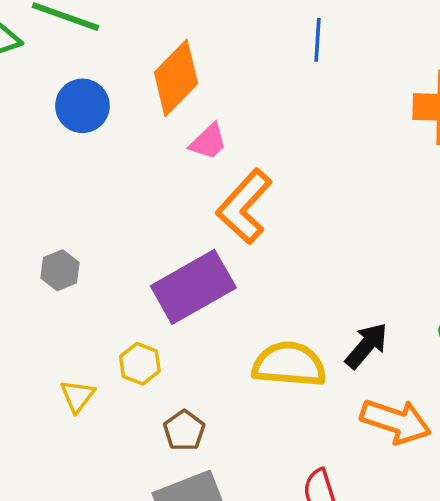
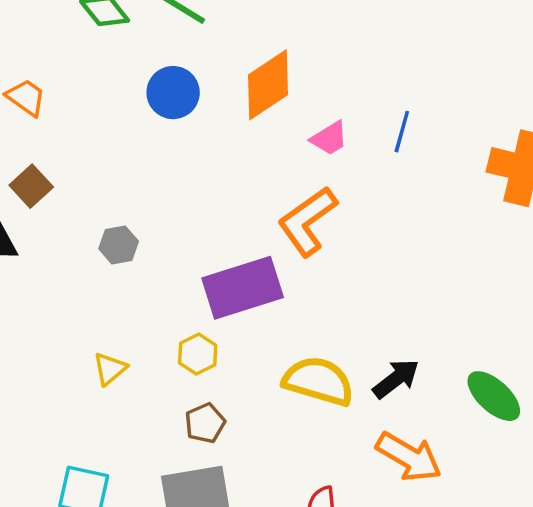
blue line: (318, 40) -> (402, 132), moved
pink trapezoid: (208, 142) -> (329, 138), moved
yellow hexagon: (140, 364) -> (198, 354), moved

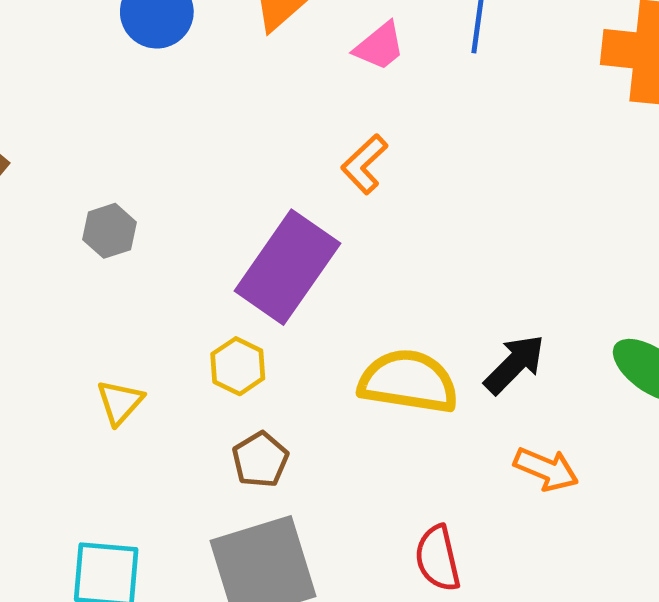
orange L-shape: (307, 221) -> (364, 164), size x0.6
purple rectangle: (243, 288) -> (287, 267), turned -30
orange arrow: (409, 457) -> (546, 469), size x0.7

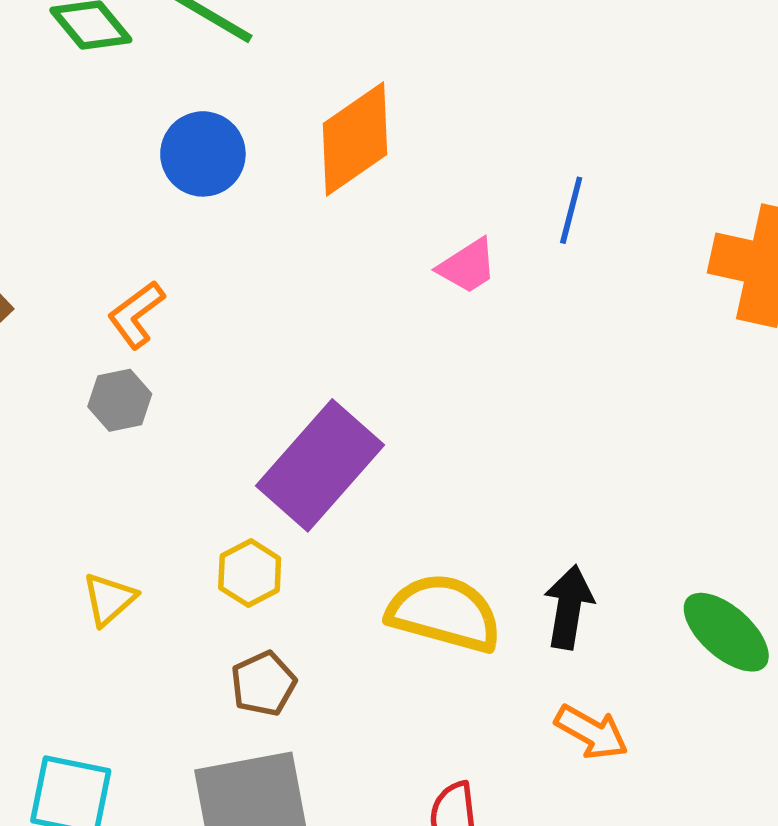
pink trapezoid: (380, 46) -> (467, 266), moved
orange L-shape: (364, 164) -> (136, 315), moved
black arrow: (514, 364) -> (569, 607), turned -42

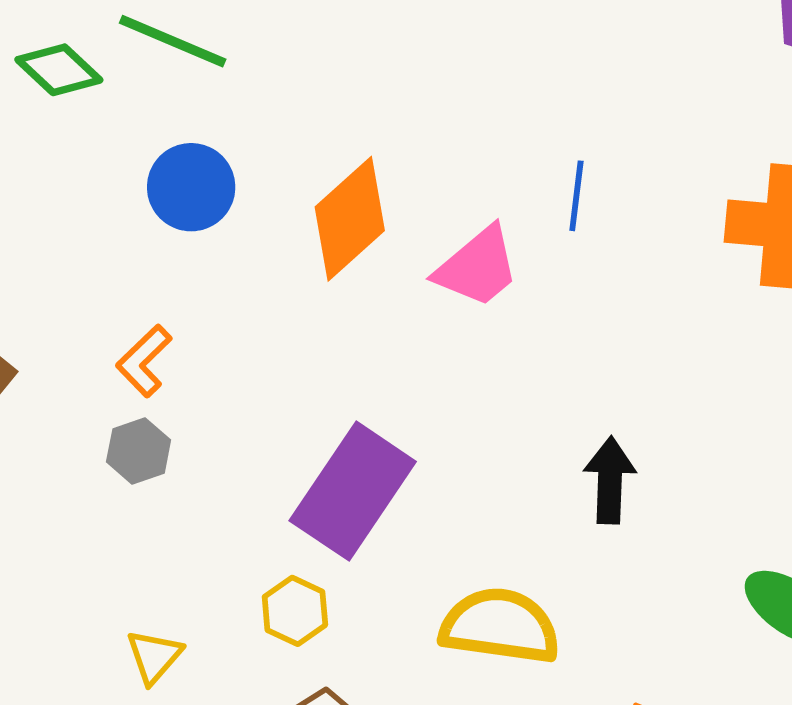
orange diamond: (355, 139) -> (350, 219), moved
pink trapezoid: (467, 266) -> (477, 267), size x1.4
black arrow: (569, 607) -> (610, 480), moved

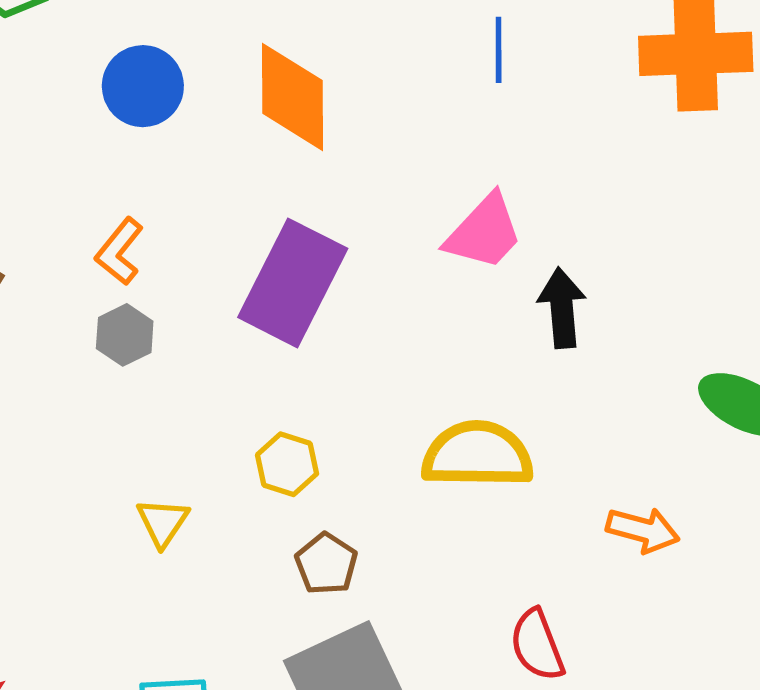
orange diamond: (350, 219) -> (292, 97), turned -41
pink trapezoid: (477, 267) -> (484, 232), moved
purple rectangle: (353, 491) -> (293, 283), moved

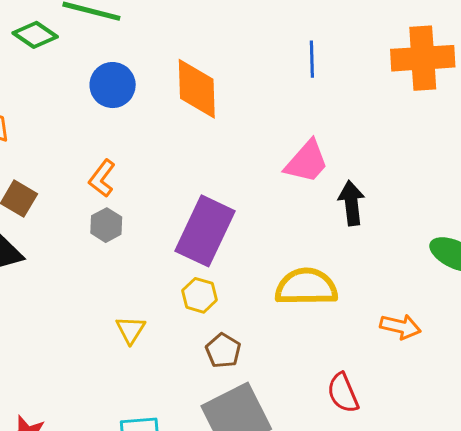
purple rectangle: (293, 283) -> (205, 231), moved

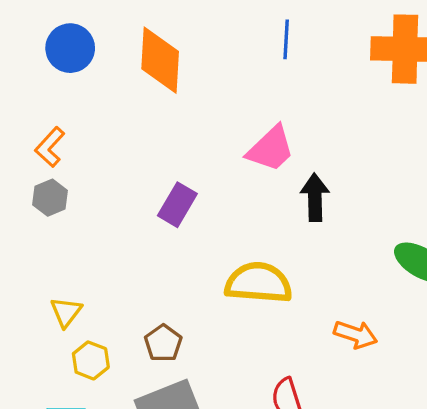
purple rectangle: (205, 231) -> (177, 205), moved, size x0.6
yellow hexagon: (199, 295) -> (91, 360), moved

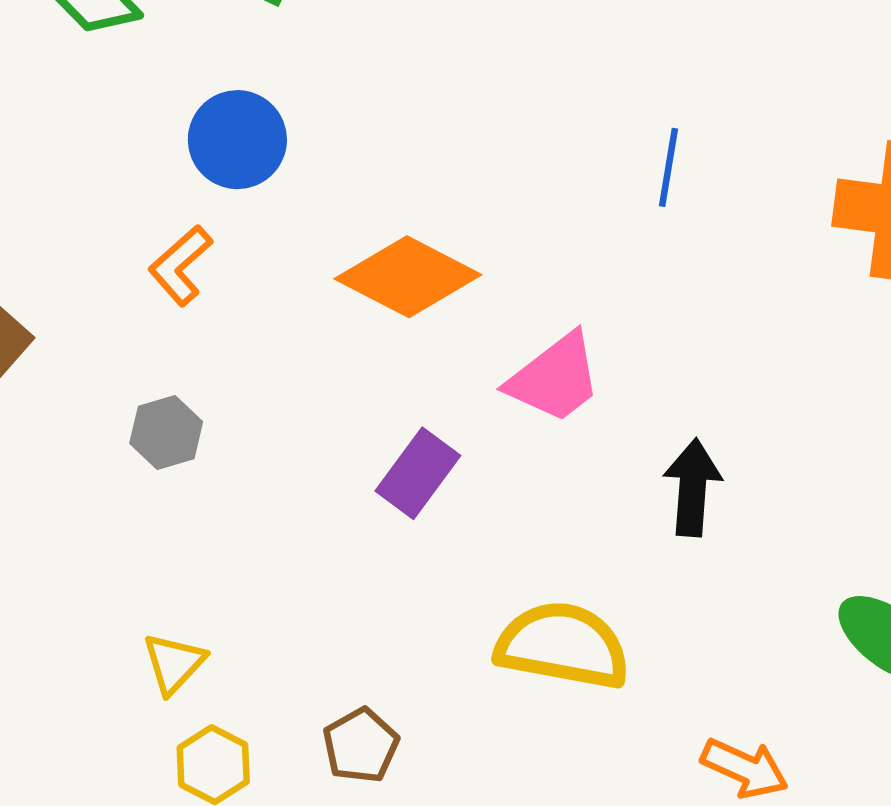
orange diamond: (160, 60) -> (408, 277), moved, turned -72
orange L-shape: (50, 147) -> (180, 265), moved
pink trapezoid: (271, 149) -> (555, 378), moved

